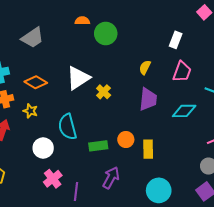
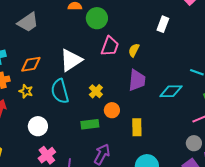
pink trapezoid: (182, 72) -> (110, 46), moved
orange diamond: (36, 82) -> (31, 64), turned -40
yellow cross: (104, 92) -> (96, 91), moved
cyan semicircle: (68, 127) -> (60, 91), moved
orange circle: (126, 140) -> (112, 110), moved

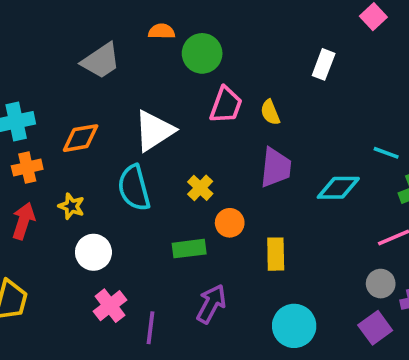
gray trapezoid: (28, 22) -> (101, 61), moved
yellow semicircle: (134, 50) -> (270, 112), turned -48
yellow star: (26, 91) -> (71, 206), moved

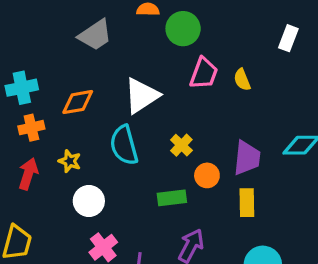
purple trapezoid: (276, 168) -> (247, 158), moved

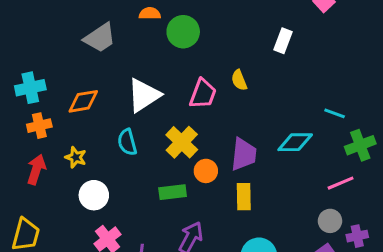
pink trapezoid: (204, 73) -> (203, 94), moved
cyan semicircle: (124, 145) -> (127, 142), size x0.7
yellow cross: (181, 145) -> (182, 142), size x1.5

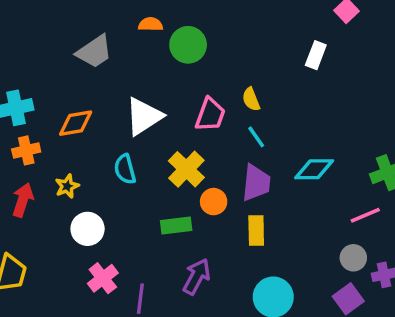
white rectangle: (283, 41) -> (316, 55), moved
cyan line: (335, 113) -> (256, 137), moved, turned 35
yellow star: (76, 157) -> (67, 186), turned 30

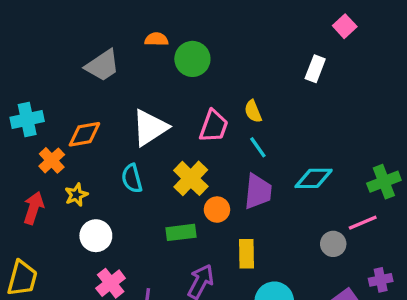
orange cross: (26, 150) -> (52, 160), moved, turned -30
yellow rectangle: (256, 231) -> (246, 254), moved
gray circle: (353, 258) -> (333, 244), moved

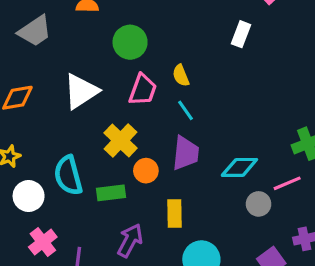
green circle: (192, 59) -> (130, 42), moved
cyan semicircle: (132, 178) -> (68, 175), moved, size x1.4
cyan diamond: (314, 178) -> (239, 167), moved

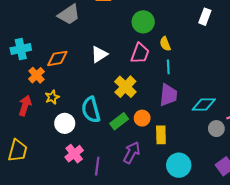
green circle: (130, 42) -> (143, 22), moved
white triangle: (81, 91) -> (99, 54), size x0.7
cyan line: (186, 110) -> (168, 67), turned 32
orange circle: (146, 171) -> (142, 118), moved
green rectangle: (111, 193) -> (119, 121), turned -30

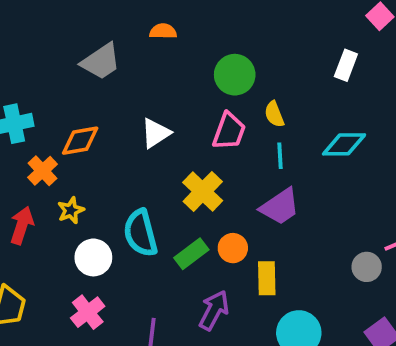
purple trapezoid: (168, 95) -> (280, 207), turned 50
cyan diamond: (204, 105) -> (344, 144), moved
pink cross: (74, 154) -> (88, 312), moved

